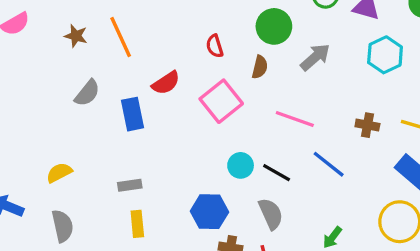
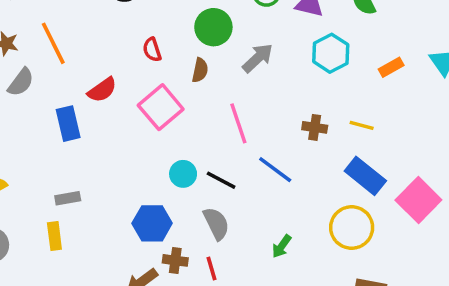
gray semicircle: (87, 93) -> (21, 82), moved
pink line: (295, 119) -> (238, 123), turned 54
yellow rectangle: (137, 224) -> (54, 236), moved

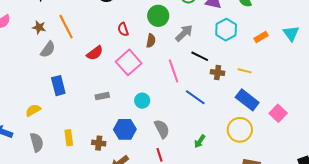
blue rectangle: (68, 124) -> (58, 86), moved
black line: (221, 180) -> (200, 56), moved
gray rectangle: (68, 198) -> (102, 96), moved
pink square: (418, 200) -> (278, 113), size x0.7
brown cross: (175, 260) -> (99, 143), moved

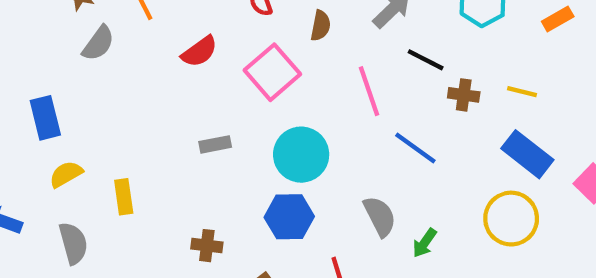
blue rectangle: (58, 86) -> (45, 118), moved
cyan circle: (142, 101) -> (301, 155), size x1.6
blue hexagon: (125, 129) -> (289, 217), moved
gray semicircle: (162, 129) -> (380, 216), moved
yellow rectangle: (69, 138) -> (124, 197), moved

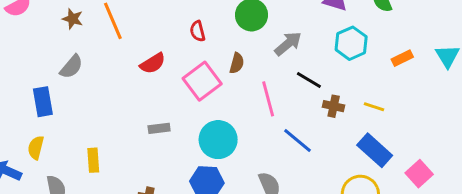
brown semicircle: (321, 26) -> (237, 63), moved
gray semicircle: (98, 43) -> (71, 67), moved
yellow semicircle: (66, 174) -> (36, 148), moved, turned -50

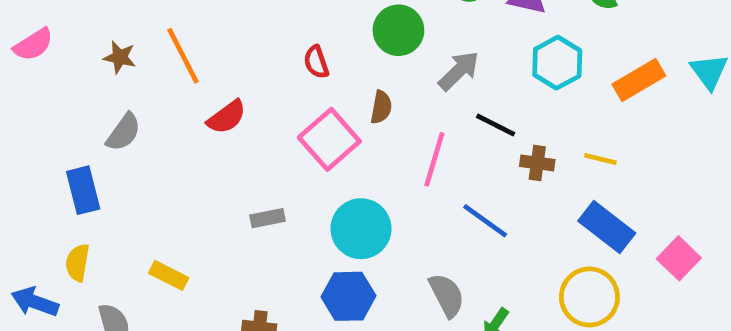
orange rectangle: (402, 58) -> (639, 80), size x1.5
red semicircle: (153, 63) -> (227, 117), moved
pink line: (268, 99) -> (434, 159), turned 36
yellow rectangle: (93, 160) -> (169, 275), turned -55

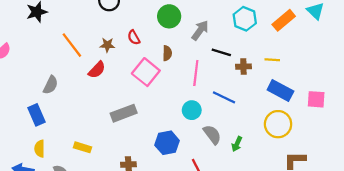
brown star: (120, 57) -> (107, 45), moved
gray rectangle: (268, 218) -> (124, 113), size x1.6
cyan circle: (361, 229) -> (192, 110), moved, size x0.7
pink square: (679, 258) -> (316, 99), turned -30

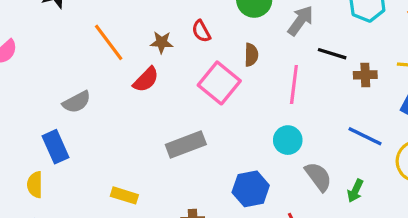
gray semicircle: (51, 85) -> (77, 102), turned 36
blue line: (224, 97) -> (365, 136), moved
yellow semicircle: (40, 149) -> (35, 185), moved

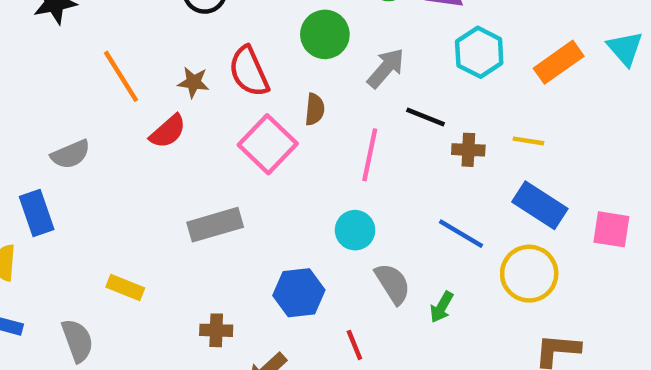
red semicircle: (201, 31) -> (249, 71), size x1.6

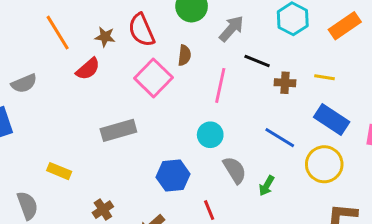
brown cross: (216, 330) -> (103, 210), moved, turned -36

